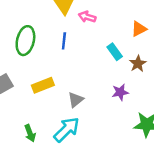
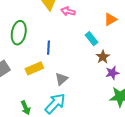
blue line: (64, 41) -> (48, 48), moved
brown star: (138, 64) -> (103, 57), moved
purple star: (120, 92) -> (112, 73), moved

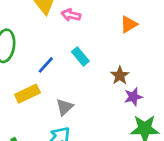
cyan rectangle: (91, 39) -> (80, 56), moved
blue line: (48, 48) -> (46, 65), turned 40

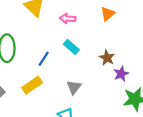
pink arrow: (71, 15) -> (68, 19), moved
gray triangle: (65, 107) -> (74, 87), moved

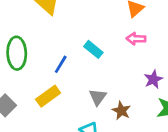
pink arrow: (68, 19) -> (136, 39), moved
brown star: (107, 58) -> (121, 111), moved

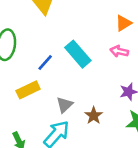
cyan rectangle: (93, 49) -> (78, 54), size x1.5
gray triangle: (98, 97) -> (65, 105), moved

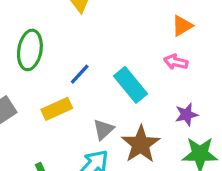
cyan rectangle: (78, 54) -> (131, 85), moved
brown star: (94, 116) -> (141, 144), size x1.6

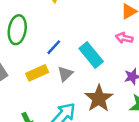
gray triangle: (103, 129) -> (65, 74), moved

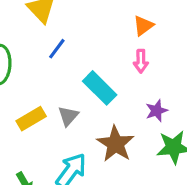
pink arrow: (124, 38) -> (141, 61), turned -98
blue line: (54, 47) -> (57, 49), moved

